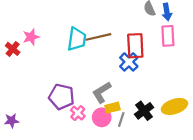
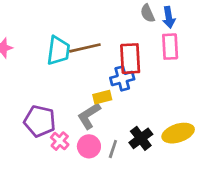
blue cross: (129, 62) -> (122, 78), turned 30
yellow rectangle: (113, 108) -> (102, 97), moved

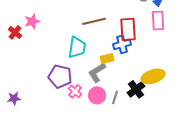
cyan trapezoid: (58, 51) -> (77, 47), moved
yellow ellipse: (178, 133) -> (153, 76), moved

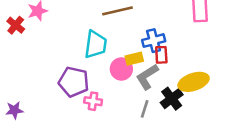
red rectangle: (128, 29) -> (161, 55), moved, size x0.6
gray L-shape: (97, 72) -> (147, 77), moved
pink cross: (75, 91) -> (93, 101), turned -32
pink circle: (97, 95) -> (121, 69), moved

